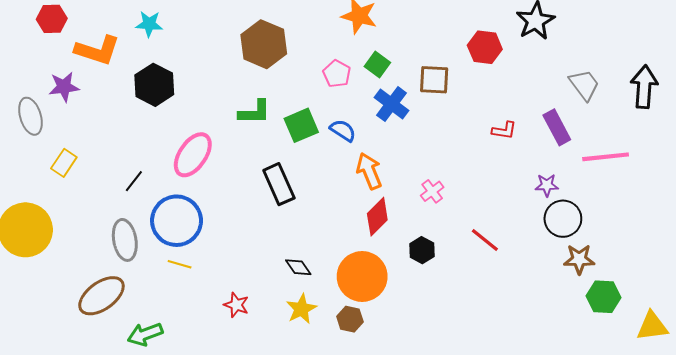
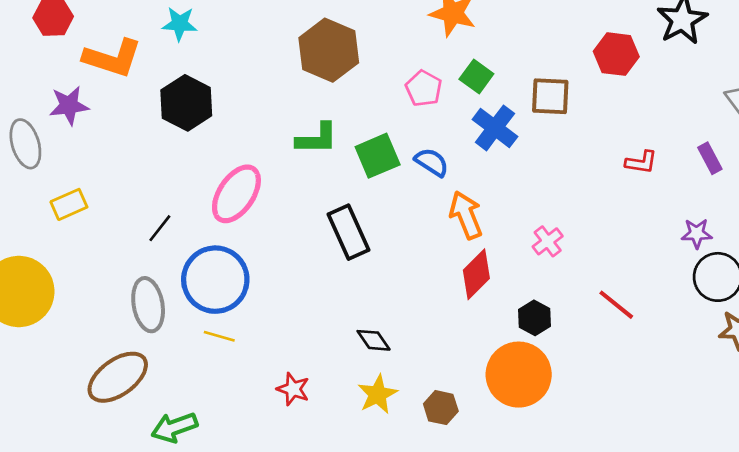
purple rectangle: (557, 127) -> (710, 158), size x0.7
yellow rectangle: (64, 163) -> (69, 204), turned 32
orange circle: (362, 276) -> (519, 375), moved

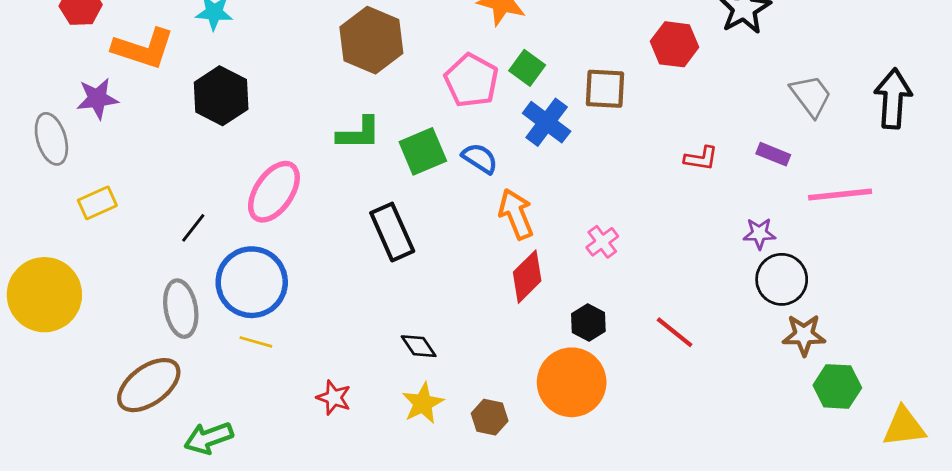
pink pentagon: (424, 88) -> (471, 80), size x1.4
purple rectangle: (710, 158) -> (773, 154), turned -40
red line: (616, 305) -> (675, 332), moved

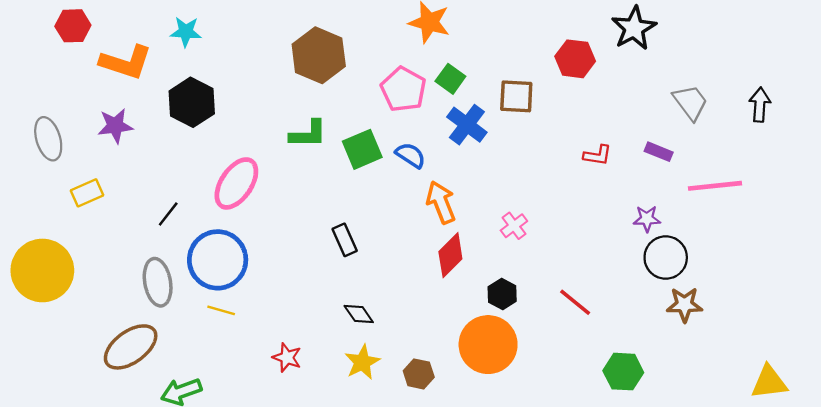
purple star: (97, 99) -> (115, 126), moved
black arrow: (893, 99) -> (760, 105), size x0.7
black rectangle: (392, 232) -> (345, 240), moved, size x0.7
green hexagon: (837, 386) -> (623, 372), moved

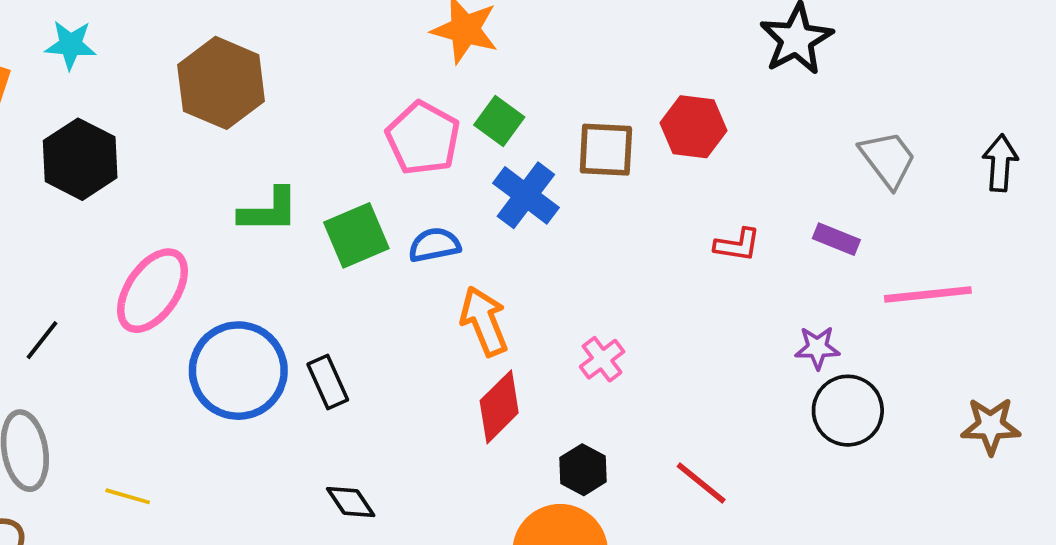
brown hexagon: (319, 55) -> (221, 83), moved
red hexagon: (575, 59) -> (694, 127), moved
blue semicircle: (410, 155) -> (434, 245), turned -44
blue circle: (218, 260) -> (238, 371), moved
brown star: (684, 305) -> (991, 426), moved

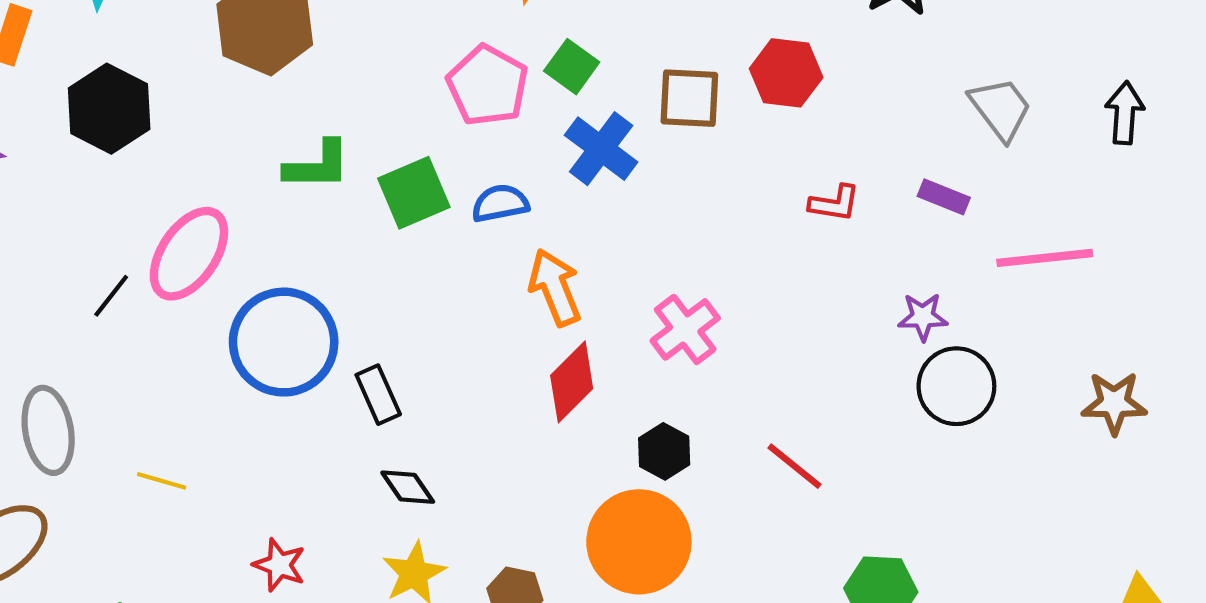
black line: (42, 340) -> (111, 296), moved
pink cross: (602, 359) -> (685, 329), size x1.4
black rectangle: (328, 382) -> (378, 395), moved

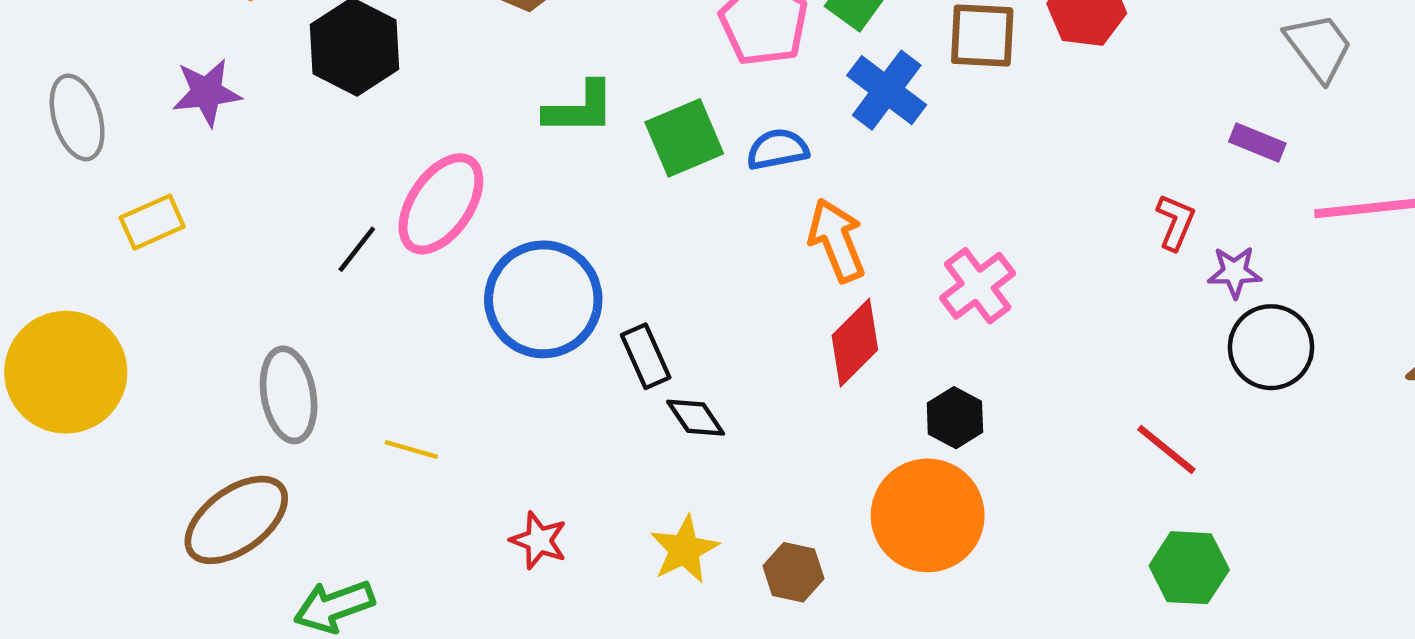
red L-shape: (834, 203) -> (1175, 222), moved, turned -76
red line: (795, 466) -> (1166, 449), moved
black diamond: (408, 487) -> (696, 418), moved

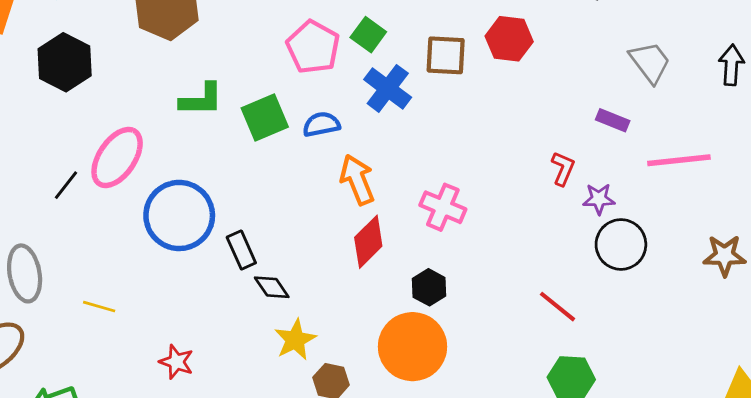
pink cross: (978, 286) -> (443, 207), turned -30
yellow star: (684, 550) -> (295, 340), moved

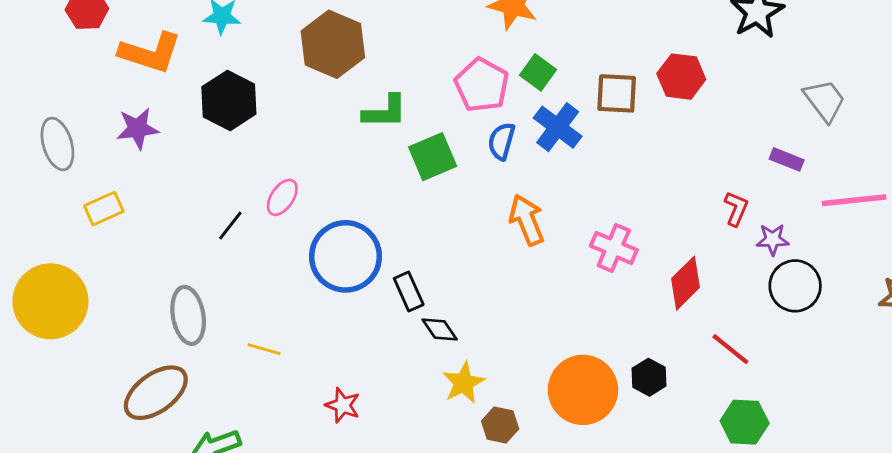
green L-shape: (201, 100) -> (385, 112), moved
blue semicircle: (321, 124) -> (501, 141), moved, turned -63
pink ellipse: (117, 158) -> (282, 197), size x0.6
red diamond: (368, 242) -> (685, 283), moved
black hexagon: (429, 287) -> (649, 377), moved

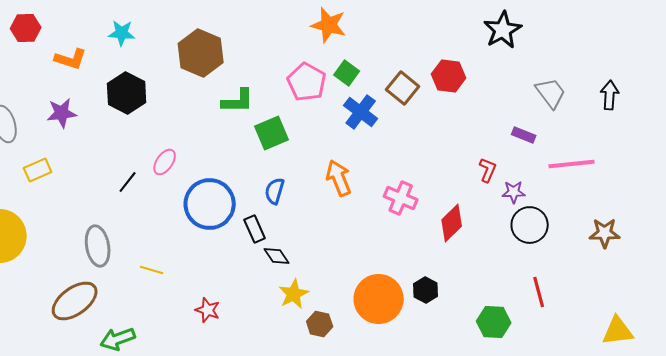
orange L-shape: (150, 53) -> (71, 59), size x0.7
brown square: (617, 93) -> (403, 88), turned 36
blue semicircle: (501, 141) -> (275, 191), moved
red line: (730, 349) -> (539, 292), moved, turned 36

